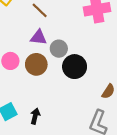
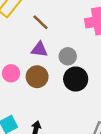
gray circle: (59, 49) -> (68, 56), moved

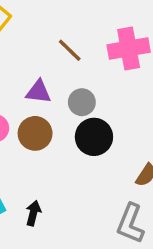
brown line: (40, 22) -> (70, 50), moved

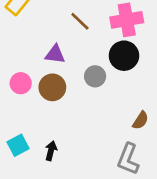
gray circle: (82, 102) -> (95, 76), moved
black circle: (94, 137) -> (124, 56), moved

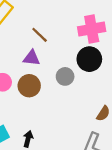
brown line: (80, 21) -> (40, 35), moved

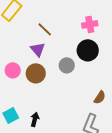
pink cross: (92, 29) -> (90, 24), size x0.7
purple triangle: (31, 58) -> (38, 49), turned 42

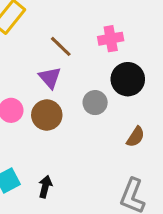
pink cross: (90, 24) -> (111, 39), moved
brown semicircle: (100, 97) -> (136, 137), moved

